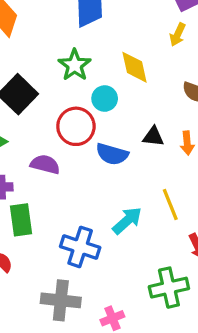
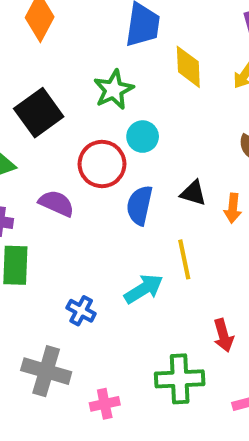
yellow diamond: (135, 67) -> (188, 67), moved
blue semicircle: (112, 154) -> (140, 205), turned 76
yellow line: (170, 204) -> (184, 259), moved
blue cross: (80, 247) -> (81, 311), size x0.6

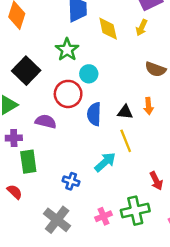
black triangle: (193, 193) -> (125, 112), moved
gray cross: (46, 371) -> (57, 220), turned 32
pink cross: (105, 404) -> (103, 216), moved

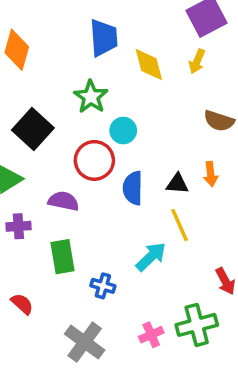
green rectangle: (28, 162) -> (62, 257), moved

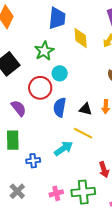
purple semicircle: (64, 201) -> (19, 108), turned 30
yellow line: (180, 225) -> (83, 133), turned -48
blue cross: (103, 286) -> (33, 161), turned -32
gray cross: (85, 342) -> (17, 191), size x0.7

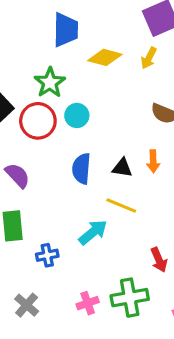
yellow diamond: (81, 38) -> (105, 57), turned -65
red circle: (40, 88) -> (38, 121), moved

